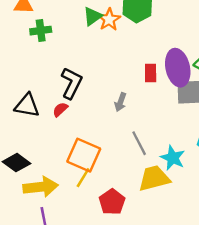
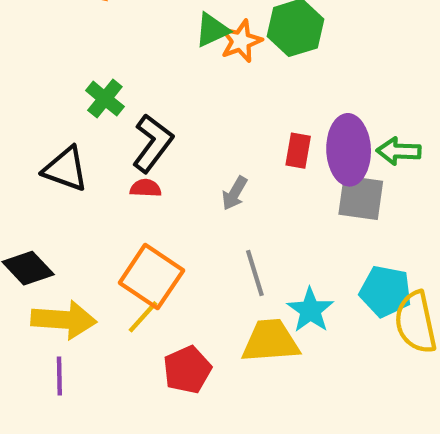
green cross: (41, 31) -> (105, 99), moved, turned 36
red semicircle: (60, 109) -> (146, 188), moved, turned 35

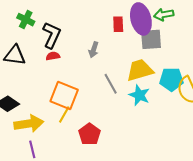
yellow trapezoid: (270, 341) -> (140, 70), moved

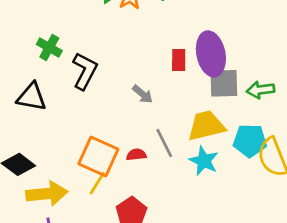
green arrow: (164, 15) -> (261, 90), moved
gray arrow: (94, 50) -> (143, 94), turned -70
red semicircle: (53, 56) -> (136, 155), moved

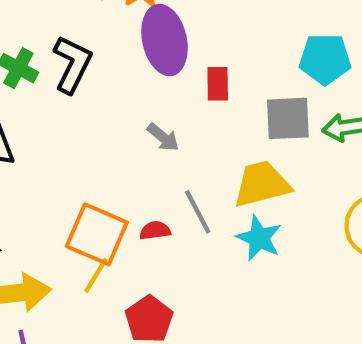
purple ellipse: (211, 54) -> (165, 40), moved
black L-shape: (85, 71) -> (72, 64), moved
cyan pentagon: (250, 141) -> (325, 59), moved

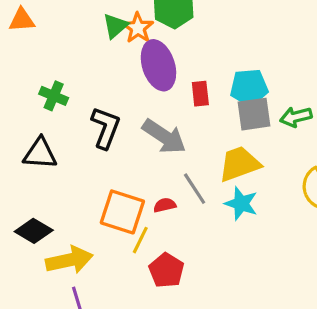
cyan pentagon: (325, 59) -> (249, 88), moved
black L-shape: (72, 64) -> (106, 128), moved
gray arrow: (163, 137) -> (164, 136), size x1.8
yellow line: (96, 275) -> (140, 240), moved

